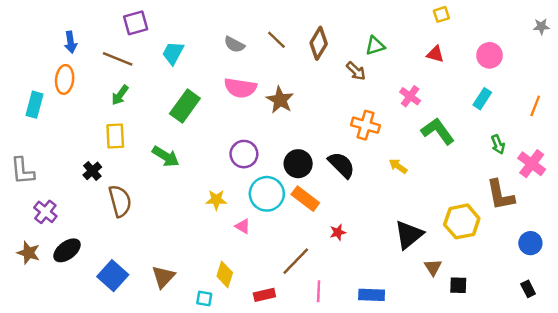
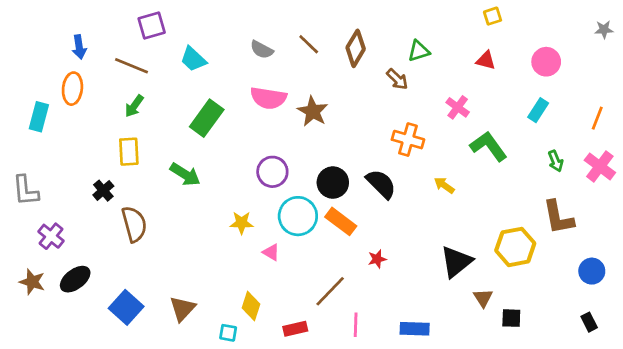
cyan trapezoid: (173, 53) -> (193, 59), turned -75
pink cross: (532, 164) -> (600, 166), moved

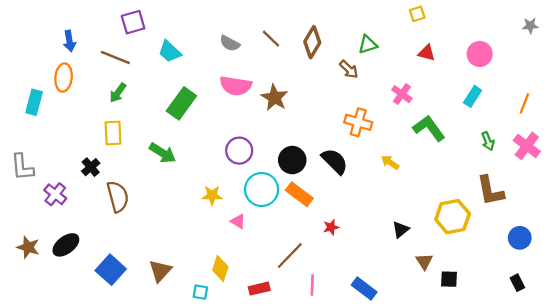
yellow square: (493, 16) -> (417, 14), moved
purple cross: (51, 236) -> (55, 194), moved
black triangle: (456, 262) -> (401, 230), size x0.6
blue rectangle: (415, 329) -> (364, 289), turned 35

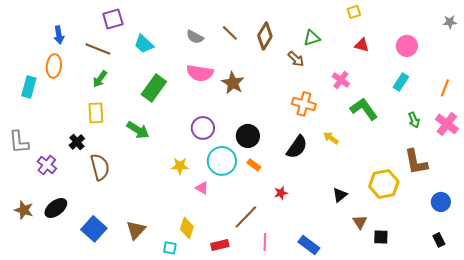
black semicircle: (335, 161) -> (297, 147), moved, turned 80
orange rectangle: (299, 194) -> (254, 165), size x0.6

